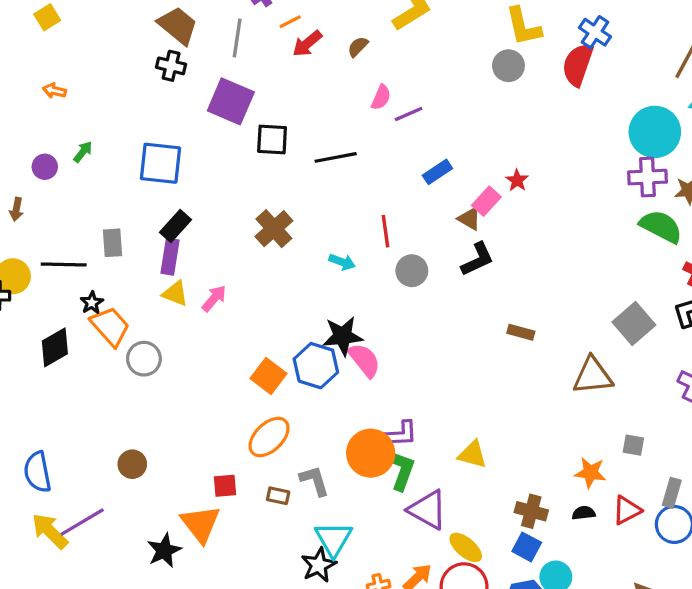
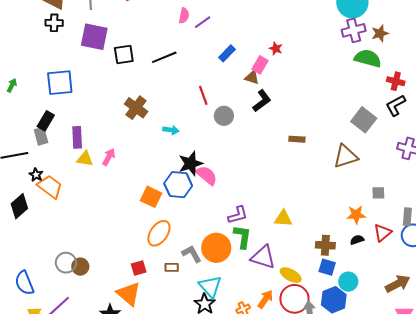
black rectangle: (176, 226) -> (46, 121), moved
cyan arrow: (342, 262) -> (171, 130), moved
gray circle: (144, 359) -> (66, 263), moved
orange circle: (371, 453) -> (216, 248), moved

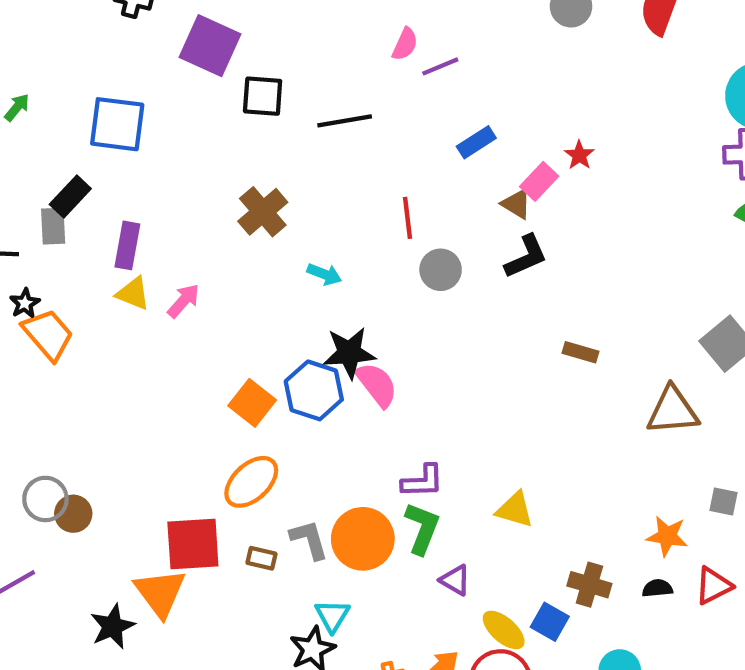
purple triangle: (263, 257) -> (455, 580), size x0.6
blue square: (327, 267) -> (550, 622), moved
red square: (139, 268) -> (193, 544), size x1.8
cyan triangle: (210, 286) -> (332, 616), size x0.7

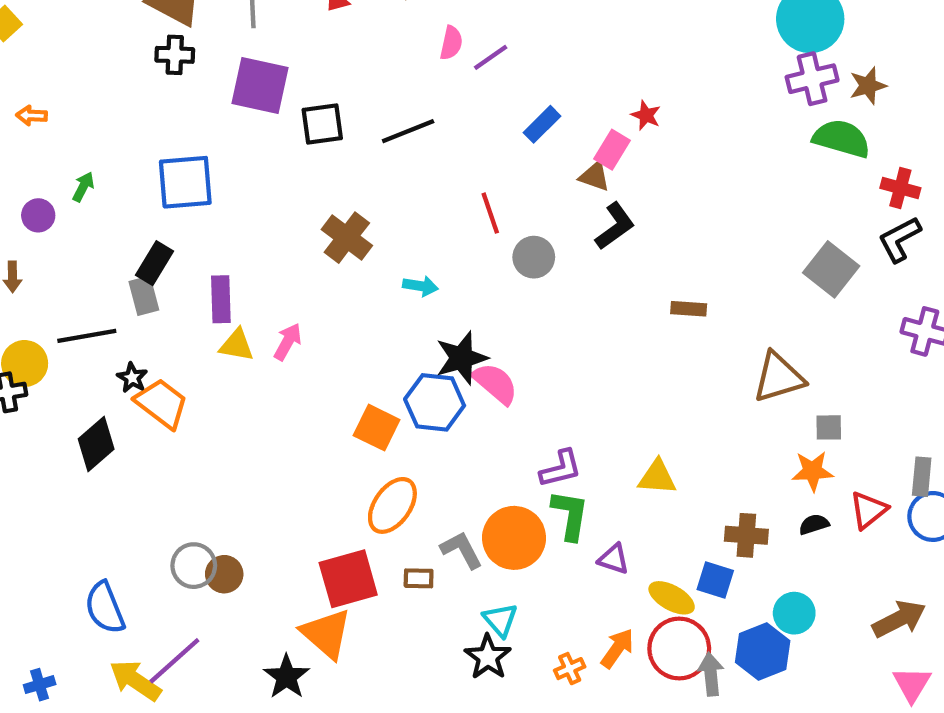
brown triangle: (673, 411) -> (779, 377), moved
gray square: (724, 502) -> (829, 427), moved

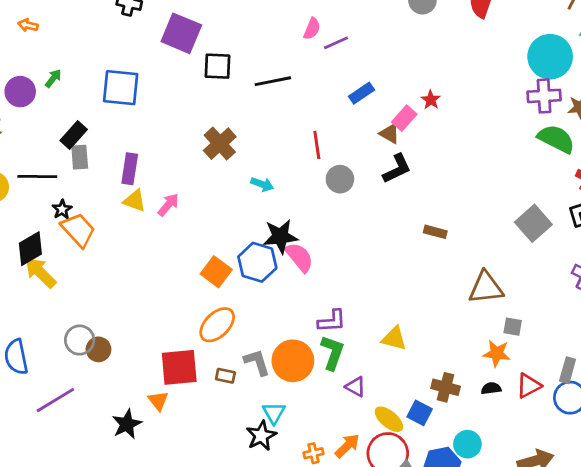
purple circle: (38, 215) -> (20, 92), size x1.4
black rectangle: (154, 263) -> (74, 135), moved
orange triangle: (326, 634) -> (158, 401), size x0.6
yellow arrow: (135, 680) -> (40, 273), moved

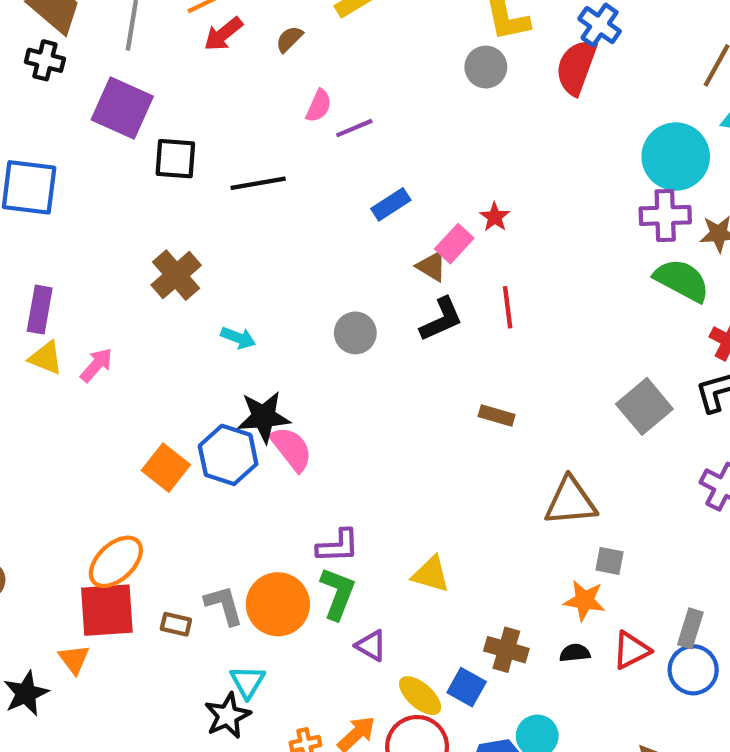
red line: (317, 145) -> (508, 307), moved
orange ellipse: (217, 325) -> (116, 562), moved

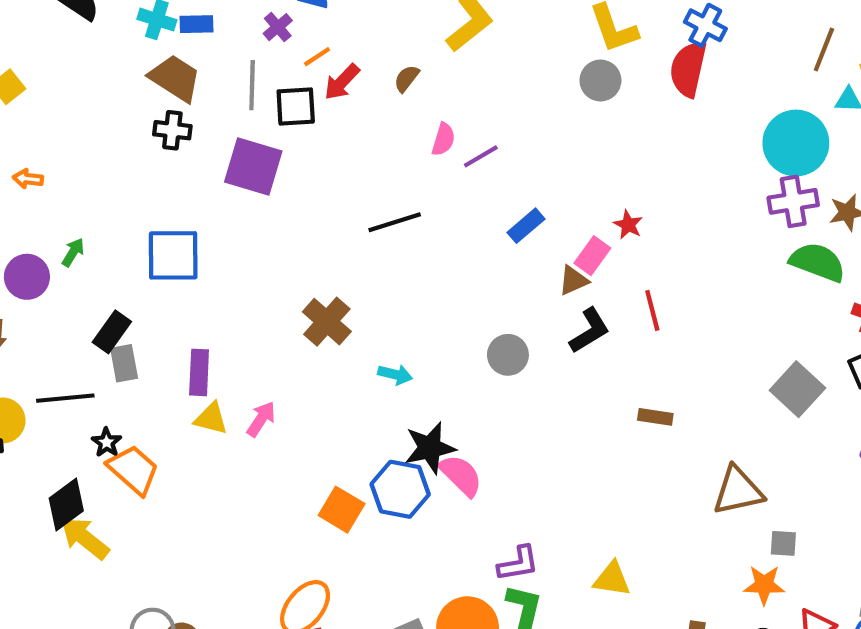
black square: (175, 159) -> (296, 106), moved
brown triangle: (432, 266) -> (573, 280), turned -48

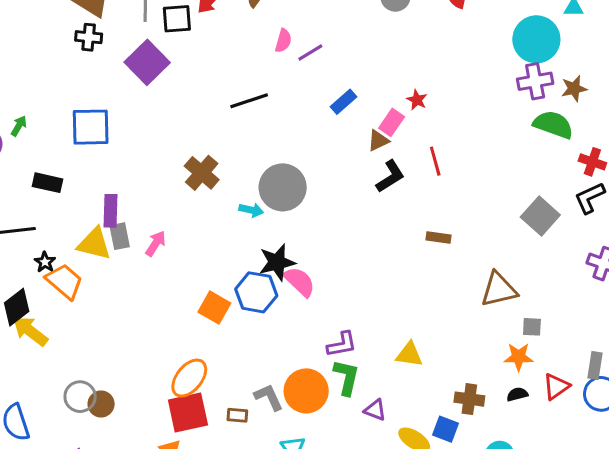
purple square: (253, 167) -> (147, 62), turned 30
black rectangle: (112, 332) -> (47, 183), turned 68
gray circle: (508, 355) -> (283, 187), moved, size x1.6
gray rectangle: (124, 363) -> (120, 236), moved
yellow triangle: (211, 418) -> (94, 244), moved, size x1.4

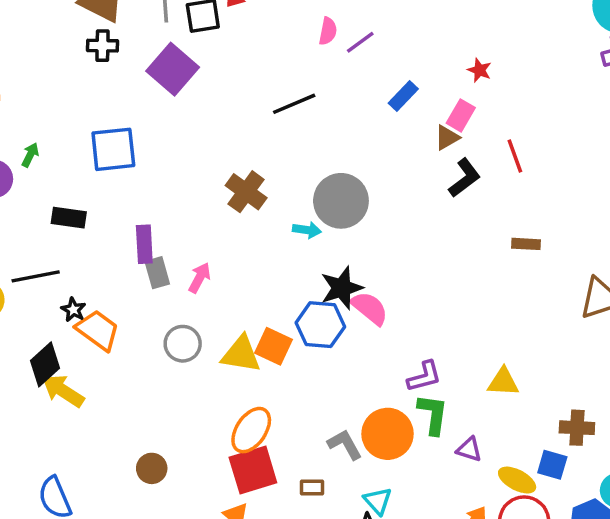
red star: (417, 100) -> (479, 70), moved
yellow triangle: (94, 244) -> (241, 354), moved
gray circle: (80, 397) -> (183, 344), moved
brown rectangle: (237, 415) -> (312, 487), moved

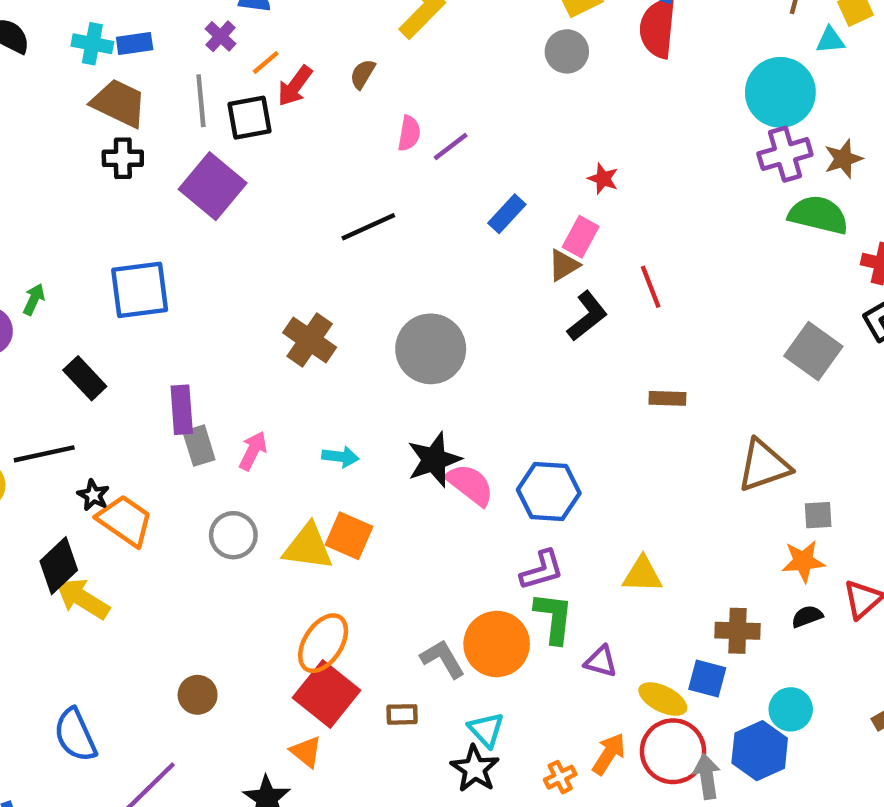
black rectangle: (69, 218) -> (85, 378), turned 40
cyan arrow: (307, 230) -> (340, 457), moved
blue hexagon: (320, 325) -> (549, 491), moved
red square: (253, 470) -> (326, 694), turned -33

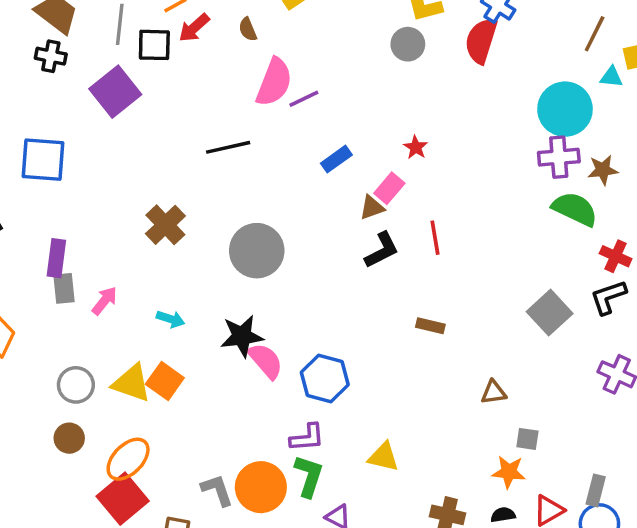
brown semicircle: (363, 74) -> (248, 29), turned -65
pink semicircle: (409, 133) -> (274, 82), size x1.8
brown triangle: (764, 466) -> (494, 392), size x0.6
gray circle: (233, 535) -> (76, 385), moved
brown circle: (198, 695) -> (69, 438), moved

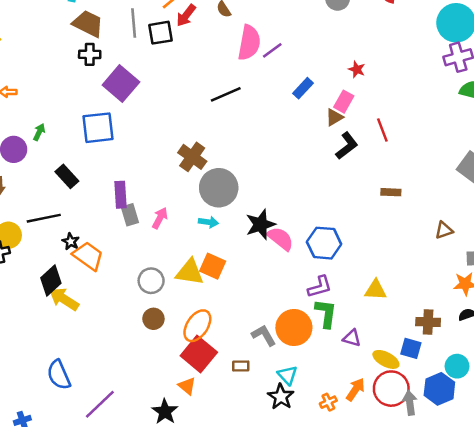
purple square: (115, 92) -> (121, 83), moved
gray circle: (257, 251) -> (219, 188), moved

